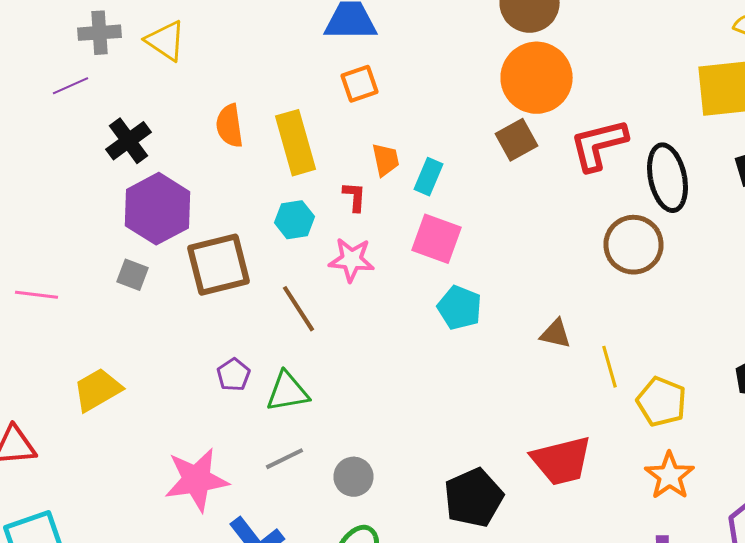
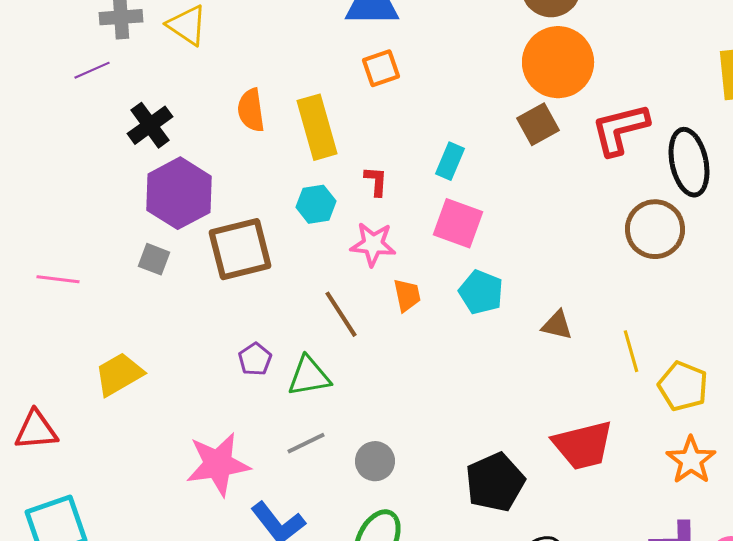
orange trapezoid: (386, 160) -> (407, 295), moved
brown line: (298, 309) -> (341, 314), moved
brown triangle: (556, 334) -> (557, 325), moved

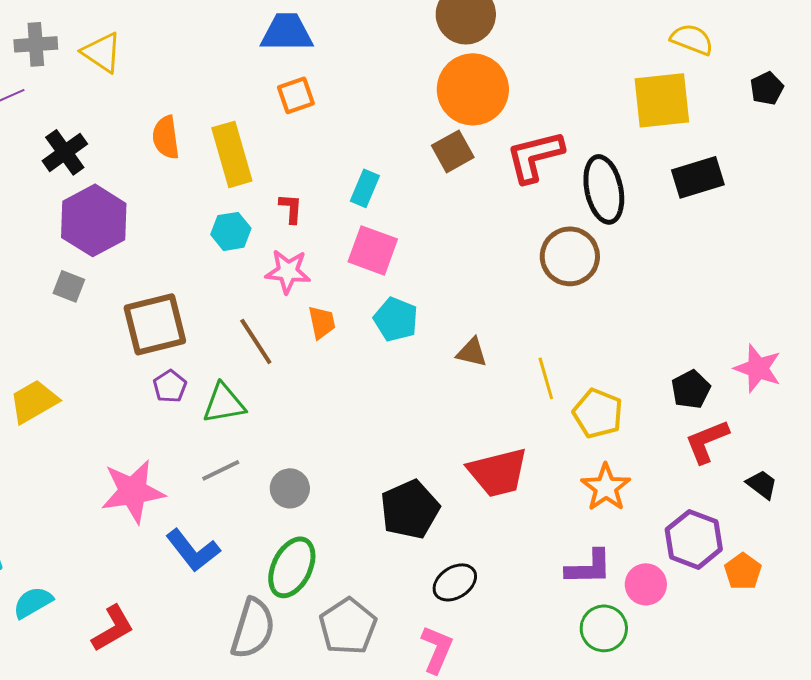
brown square: (240, 249) -> (155, 324), moved

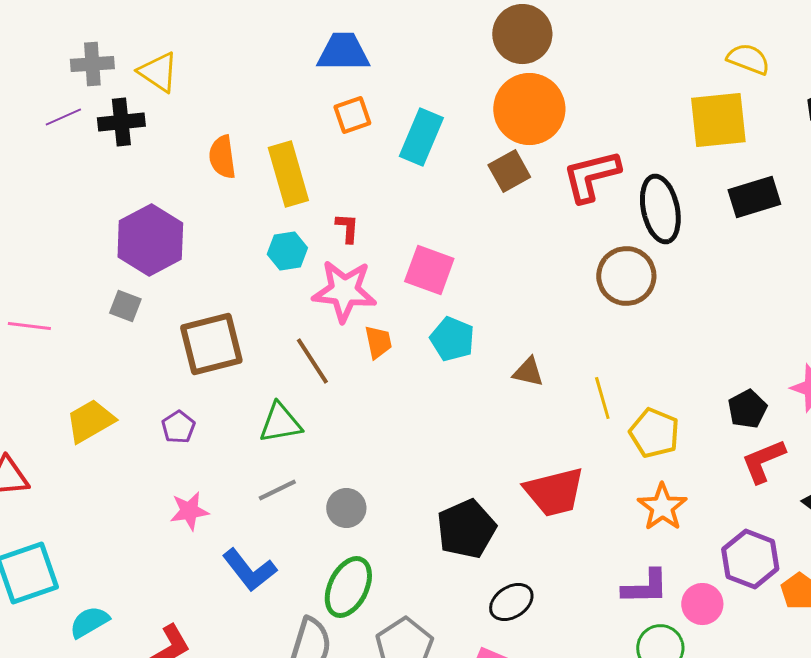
black cross: (65, 152) -> (121, 122), moved, turned 30
cyan rectangle: (365, 188) -> (421, 137), moved, size x1.5
pink star: (288, 271) -> (344, 291), size x1.4
purple pentagon: (170, 386) -> (178, 427), moved
pink star: (133, 491) -> (189, 511), size x0.6

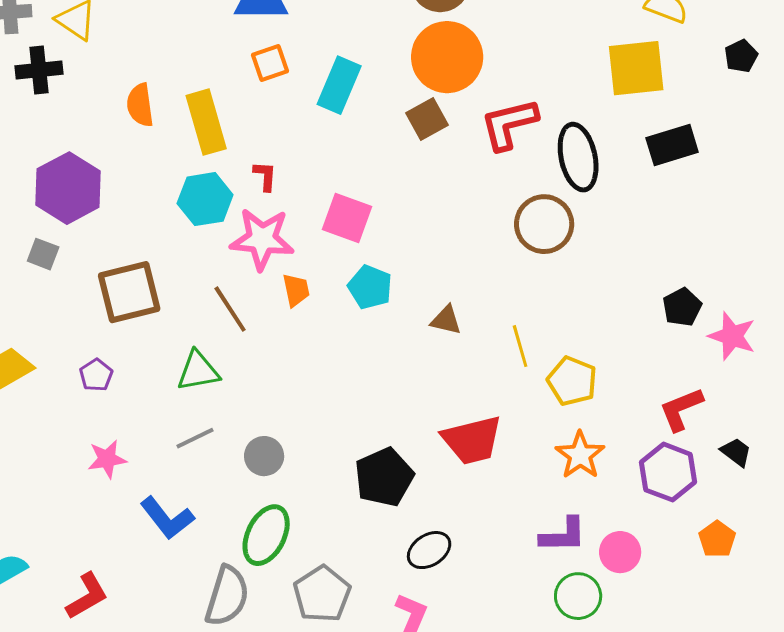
cyan hexagon: (287, 251) -> (205, 199), size x1.4
black pentagon: (747, 409) -> (682, 307), moved
purple hexagon: (750, 559) -> (668, 472), moved

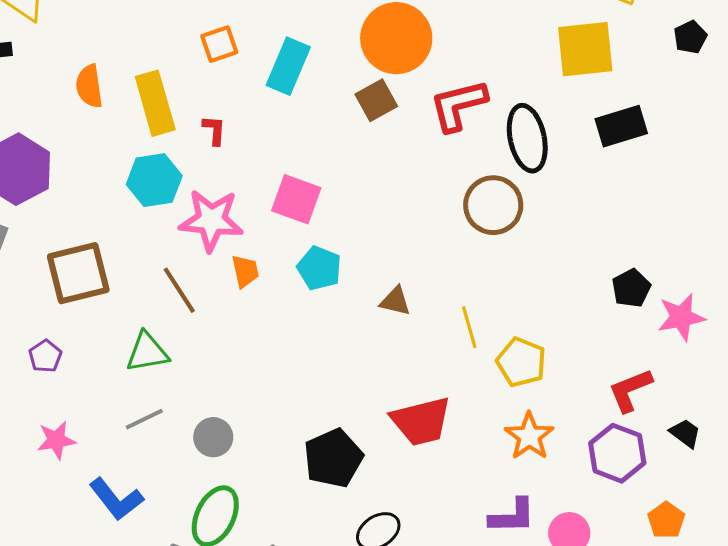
red L-shape: (265, 176) -> (214, 130), moved
pink star: (732, 336) -> (681, 317), turned -30

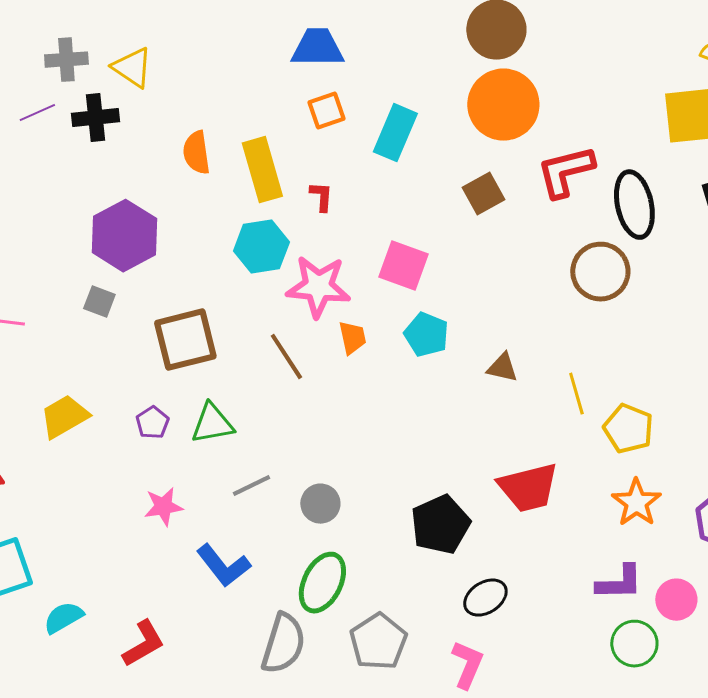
brown square: (376, 100) -> (483, 194), moved
green triangle: (147, 352) -> (212, 424), moved

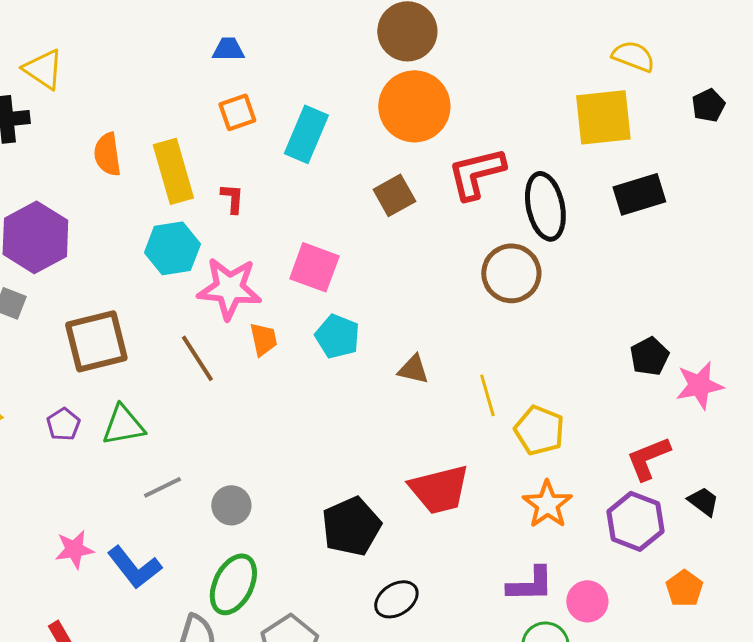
blue trapezoid: (317, 48) -> (228, 49), size x0.6
pink star: (163, 507) -> (74, 549), moved

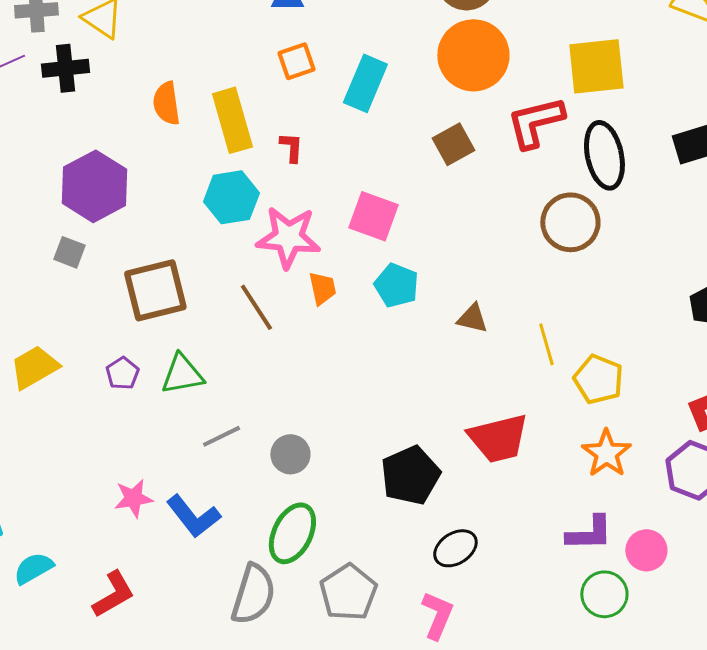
yellow square: (603, 117) -> (596, 66), moved

